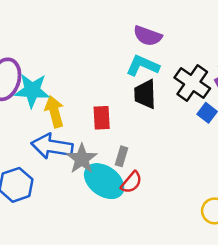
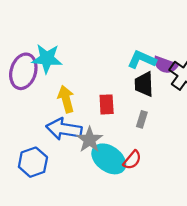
purple semicircle: (148, 36) -> (165, 65), moved
cyan star: (32, 90) -> (47, 59), moved
gray rectangle: (121, 156) -> (142, 119), moved

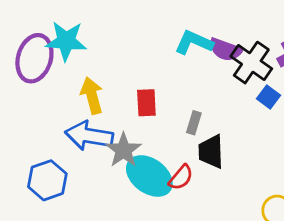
black trapezoid: (144, 84) -> (211, 152), moved

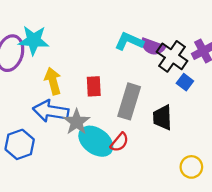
gray rectangle: (194, 123) -> (129, 101), size x2.0
black trapezoid: (211, 152) -> (162, 118), moved

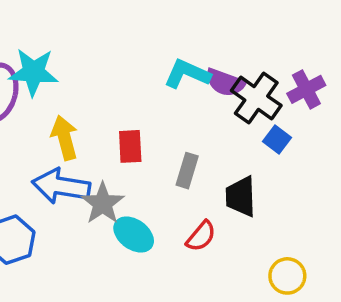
gray rectangle: (129, 101) -> (187, 171), size x0.6
cyan ellipse: (96, 141) -> (134, 234), size x0.7
red semicircle: (119, 142) -> (201, 236), moved

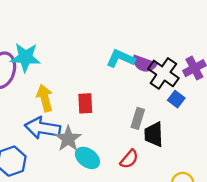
gray rectangle: (187, 171) -> (138, 118), moved

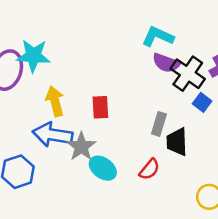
cyan L-shape: (121, 58) -> (158, 37), moved

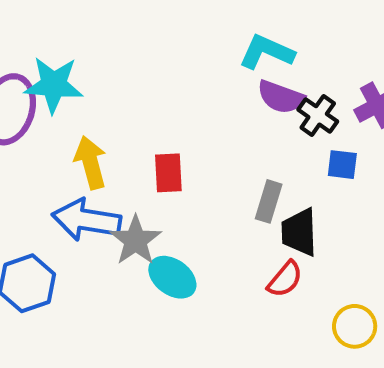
black cross: (188, 74) -> (318, 115), size x0.7
blue square: (202, 102) -> (342, 165), turned -30
red semicircle: (149, 169) -> (285, 279), moved

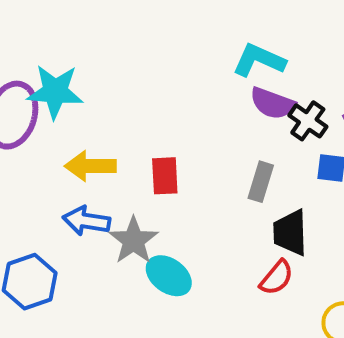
yellow arrow: (90, 163) -> (90, 166), turned -75
gray rectangle: (269, 201) -> (261, 182), moved
blue arrow: (86, 220) -> (86, 221), size x0.7

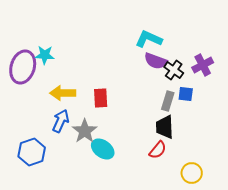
cyan star: (55, 92) -> (45, 55), size x0.7
gray rectangle: (261, 182) -> (168, 101), moved
blue arrow: (86, 221) -> (61, 121), turned 105

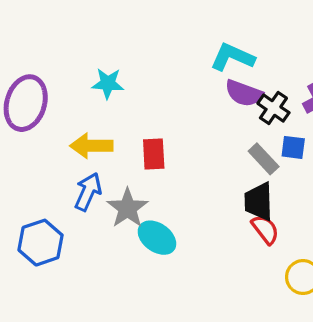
cyan star: (45, 55) -> (108, 83), moved
gray rectangle: (168, 101) -> (264, 159), turned -60
red semicircle: (158, 150) -> (265, 229), moved, turned -78

